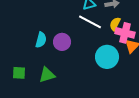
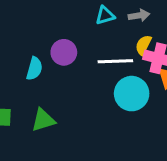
white line: (90, 22) -> (115, 61), moved, turned -30
purple circle: (62, 42) -> (64, 52), moved

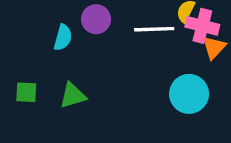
cyan circle: (132, 94) -> (189, 94), moved

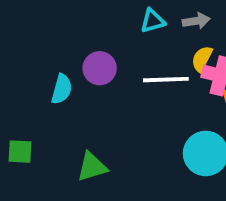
green triangle: (73, 96) -> (92, 167), moved

